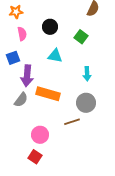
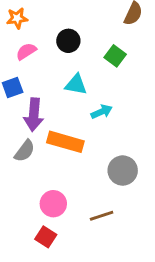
pink semicircle: (22, 34) -> (26, 51), turned -112
cyan arrow: (87, 74) -> (102, 112), moved, turned -112
gray circle: (86, 103) -> (123, 171), moved
brown line: (72, 122) -> (102, 216), moved

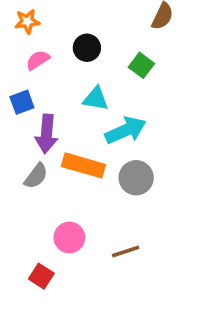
cyan arrow: (102, 112) -> (126, 130), size x1.6
gray circle: (123, 171) -> (136, 178), moved
red square: (46, 237) -> (41, 276), moved

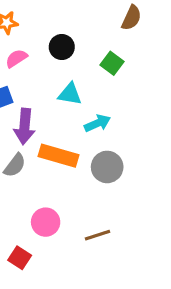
cyan arrow: (126, 130) -> (97, 123), size x0.7

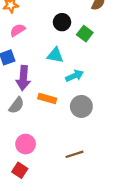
black circle: (62, 47) -> (62, 22), moved
orange rectangle: (59, 156) -> (47, 98), size x0.7
pink circle: (46, 222) -> (26, 144), moved

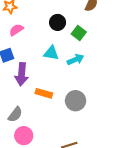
cyan arrow: (75, 76) -> (76, 59), moved
gray semicircle: (16, 105) -> (15, 114), moved

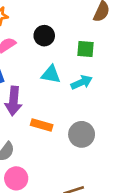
black circle: (58, 22) -> (44, 36), moved
green square: (79, 33) -> (86, 49), turned -32

